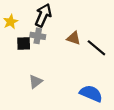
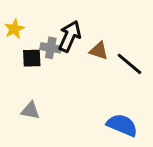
black arrow: (43, 15) -> (70, 36), moved
gray triangle: (36, 82) -> (30, 111), moved, turned 48

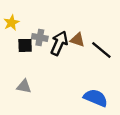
black arrow: (70, 36) -> (59, 43), moved

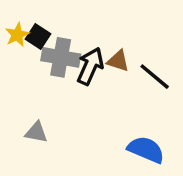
gray cross: (40, 37) -> (61, 57), size x1.5
black square: (25, 45) -> (38, 36), moved, turned 35

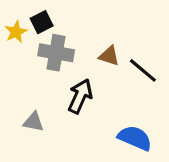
black square: (38, 36) -> (42, 22), moved, turned 30
black arrow: (90, 66) -> (80, 96), moved

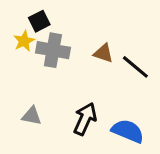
yellow star: (16, 32) -> (24, 41), moved
black arrow: (80, 96) -> (85, 119), moved

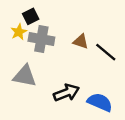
gray triangle: (32, 116) -> (25, 76), moved, size x1.5
black arrow: (85, 119) -> (66, 93), turned 45

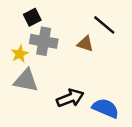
yellow star: (19, 32) -> (20, 54), moved
black line: (106, 52) -> (104, 25), moved

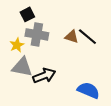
black line: (104, 25) -> (87, 37), moved
black arrow: (70, 98) -> (44, 76), moved

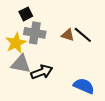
yellow star: (17, 45) -> (16, 43), size x1.5

